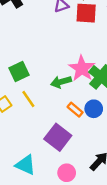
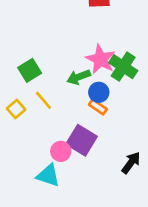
blue circle: (94, 109) -> (99, 92), moved
pink circle: (67, 173) -> (61, 151), moved

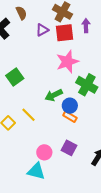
pink star: (101, 59) -> (67, 62), moved, turned 30
green square: (30, 70) -> (15, 77), moved
purple square: (82, 140) -> (69, 148), moved, size x0.7

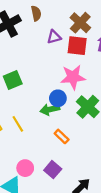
blue circle: (70, 106) -> (58, 98), moved

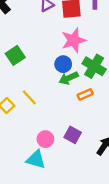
green arrow: (50, 109) -> (69, 78), moved
orange rectangle: (62, 136) -> (85, 94), moved, turned -56

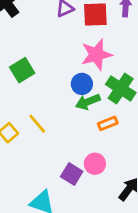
purple square: (73, 135) -> (72, 174), moved
pink circle: (45, 139) -> (95, 164), moved

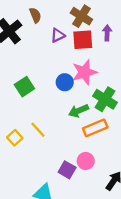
blue circle: (82, 84) -> (65, 82), moved
orange rectangle: (108, 123) -> (95, 128), size x1.5

